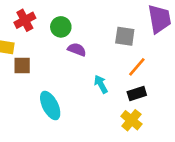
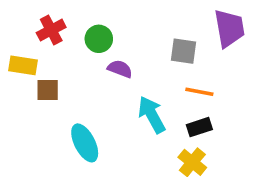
orange line: (137, 67) -> (199, 92), turned 60
cyan arrow: (101, 84) -> (152, 115), size x1.5

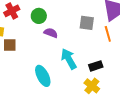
orange line: (199, 92) -> (108, 34), moved, turned 63
cyan ellipse: (85, 143) -> (43, 76), moved

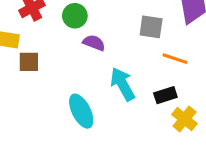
orange line: (108, 34) -> (175, 59), moved, turned -56
yellow cross: (92, 86) -> (184, 119), moved

